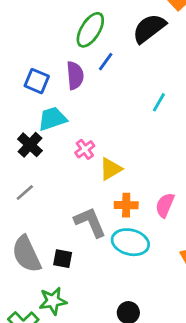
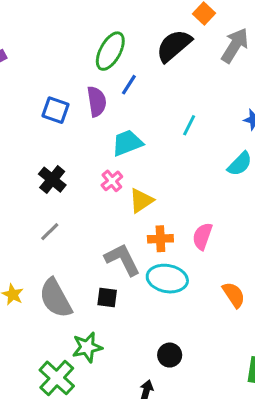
cyan trapezoid: (52, 119) -> (127, 143), moved
black square: (63, 259) -> (107, 298), moved

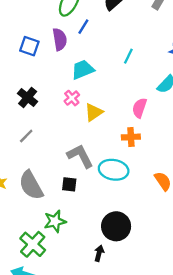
pink semicircle: (202, 236) -> (139, 108), moved
orange cross: (160, 239) -> (131, 137), moved
black circle: (170, 355) -> (116, 226), size x1.6

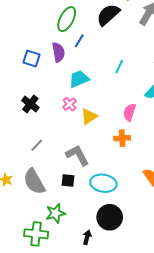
gray line: (26, 136) -> (37, 145), moved
cyan ellipse: (114, 170) -> (103, 183), moved
green cross: (33, 244) -> (36, 234), turned -35
black arrow: (99, 253) -> (87, 237), moved

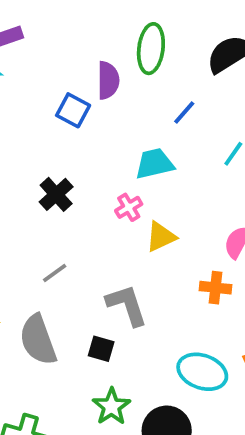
green ellipse: (67, 19) -> (151, 49), turned -30
blue line: (79, 41) -> (184, 112), moved
purple semicircle: (58, 52) -> (108, 80), moved
cyan ellipse: (103, 183) -> (202, 372), moved
green star: (56, 213) -> (111, 406), moved, turned -30

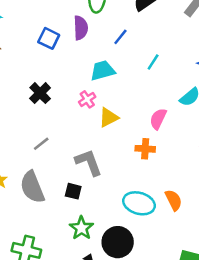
purple semicircle: (108, 80) -> (81, 28), moved

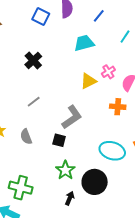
pink cross: (87, 99) -> (108, 72), moved
gray L-shape: (89, 162) -> (72, 117), turned 75
gray semicircle: (32, 187) -> (26, 137), size x0.6

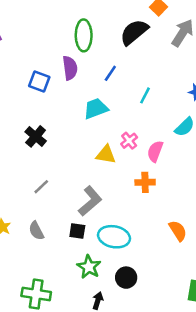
yellow triangle: (88, 81) -> (106, 155), turned 42
cyan ellipse: (112, 151) -> (114, 237), moved
black circle: (95, 182) -> (126, 278), size x0.7

